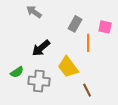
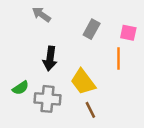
orange line: (88, 43) -> (119, 58), moved
black arrow: (41, 48) -> (50, 58), turned -42
brown line: (87, 90) -> (90, 110), moved

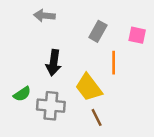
gray arrow: (41, 14) -> (44, 16), turned -30
orange line: (119, 58) -> (114, 63), moved

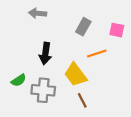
orange line: (114, 63) -> (97, 53), turned 72

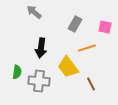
gray arrow: (38, 13) -> (34, 12), turned 35
green semicircle: (19, 80) -> (17, 72), turned -48
brown line: (82, 100) -> (91, 84), moved

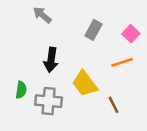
pink square: (105, 27) -> (131, 34), turned 32
orange line: (87, 48) -> (122, 62), moved

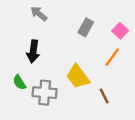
black arrow: (51, 60) -> (33, 51), moved
orange line: (122, 62) -> (112, 57), turned -36
green semicircle: (21, 90) -> (19, 82), turned 140

